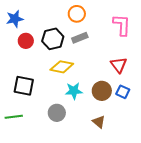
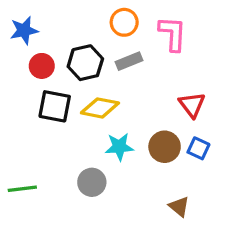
pink L-shape: (122, 25) -> (173, 34), moved
black square: (24, 86) -> (55, 106), moved
brown triangle: (99, 122) -> (179, 207), moved

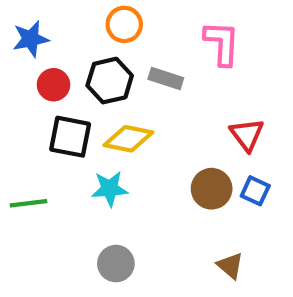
orange circle: (124, 22) -> (124, 24), moved
gray rectangle: (129, 61) -> (166, 78), turned 40
cyan star: (119, 147) -> (110, 189), moved
gray circle: (92, 182) -> (116, 264), moved
green line: (22, 189) -> (29, 203), moved

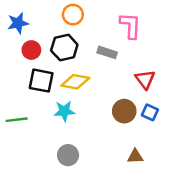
gray rectangle: (166, 78) -> (107, 52), moved
brown triangle: (230, 266) -> (135, 156), turned -42

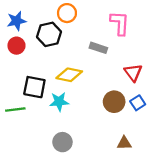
black hexagon: (64, 48) -> (49, 34), moved
red circle: (31, 50) -> (16, 46), moved
black square: (41, 81) -> (34, 87), moved
blue square: (150, 112) -> (138, 103), turned 32

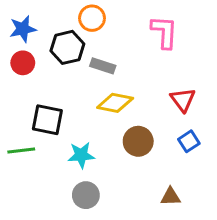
gray rectangle: (98, 48) -> (103, 66), moved
yellow diamond: (69, 75) -> (115, 103), moved
cyan star: (59, 102) -> (81, 155), moved
brown circle: (114, 102) -> (138, 141), moved

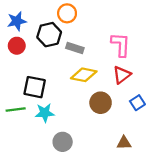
pink L-shape: (164, 32) -> (121, 45), moved
red triangle: (183, 100) -> (122, 75), moved, turned 30
cyan star: (81, 155) -> (45, 113), moved

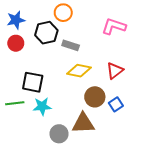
pink L-shape: (121, 45) -> (114, 26), moved, turned -75
blue square: (137, 103) -> (116, 104), moved
brown triangle: (124, 143) -> (83, 123), moved, size x1.6

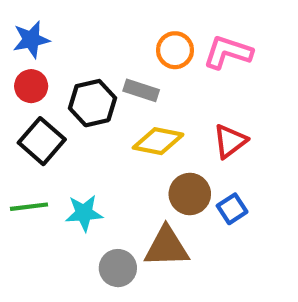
orange circle: (63, 13) -> (175, 50), moved
black hexagon: (46, 33) -> (92, 103), moved
black square: (33, 82) -> (42, 141), moved, turned 30

